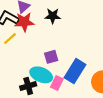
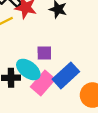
pink rectangle: (57, 83) -> (43, 83), size x1.5

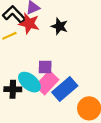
pink rectangle: (43, 83) -> (47, 83), moved

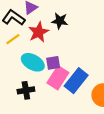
red star: (29, 24) -> (39, 32), moved, turned -30
cyan ellipse: (29, 82) -> (33, 62), moved

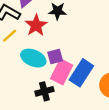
black cross: (26, 90) -> (44, 91), moved

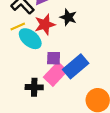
cyan ellipse: (33, 58) -> (30, 39), moved
blue rectangle: (81, 73) -> (76, 66), moved

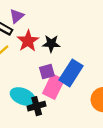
black star: (68, 17) -> (51, 44), moved
cyan ellipse: (30, 39) -> (23, 96), moved

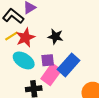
red star: (28, 41) -> (25, 38), moved
cyan ellipse: (23, 96) -> (24, 60), moved

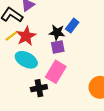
purple square: (48, 60) -> (58, 47), moved
blue rectangle: (69, 65) -> (72, 26), moved, size x0.6

